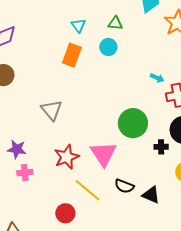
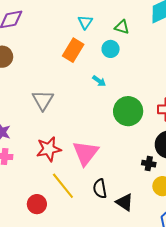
cyan arrow: (157, 78) -> (99, 81), moved
green circle: (133, 123) -> (128, 111), moved
black cross: (161, 147) -> (149, 164), moved
black semicircle: (124, 186) -> (100, 189), turned 48

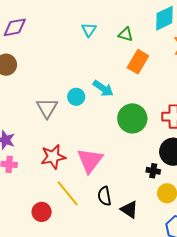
cyan circle: (111, 49) -> (76, 97), moved
orange rectangle: (73, 50) -> (138, 62), moved
cyan arrow: (99, 81) -> (103, 88), size x1.5

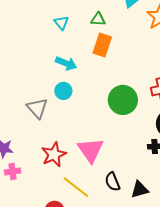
orange rectangle: (138, 62) -> (102, 45), moved
cyan arrow: (103, 88) -> (66, 63), moved
black triangle: (129, 210) -> (140, 190), turned -36

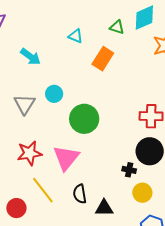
green triangle: (98, 19) -> (117, 27), moved
cyan triangle: (61, 23) -> (75, 36), moved, turned -42
cyan arrow: (66, 63) -> (31, 57), moved
green circle: (123, 100) -> (84, 119), moved

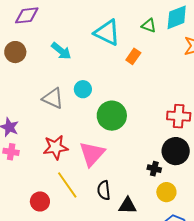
cyan triangle: (75, 36) -> (107, 33), size x1.8
orange rectangle: (103, 59) -> (133, 56), size x0.7
gray triangle: (25, 104) -> (53, 98), turned -40

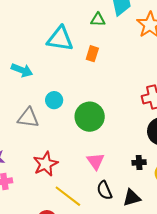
pink triangle: (92, 154) -> (96, 161), moved, size x0.7
black cross: (154, 169) -> (139, 162), moved

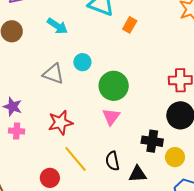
pink triangle: (96, 161) -> (111, 117), moved
black cross: (139, 162) -> (152, 141), size x1.5

